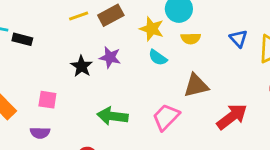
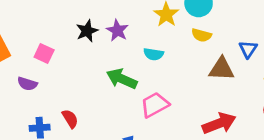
cyan semicircle: (158, 58) -> (154, 54), moved, turned -42
brown triangle: (196, 86) -> (221, 69), moved
green arrow: (112, 116) -> (122, 79), moved

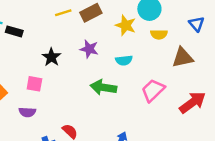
black star: (87, 31) -> (51, 57), moved
blue triangle: (248, 49) -> (196, 24), moved
pink trapezoid: (155, 105) -> (153, 90), moved

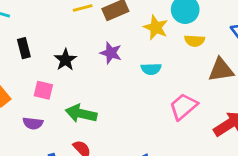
black rectangle: (14, 31) -> (24, 48), moved, turned 56
green arrow: (103, 87) -> (81, 113), moved

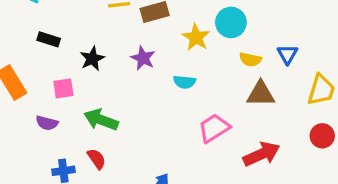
yellow semicircle: (195, 41) -> (250, 59), moved
black rectangle: (24, 48) -> (49, 39), turned -66
pink square: (43, 90) -> (63, 88), turned -30

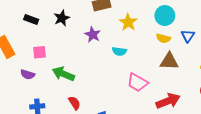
cyan circle: (231, 22) -> (165, 16), moved
black star: (92, 59) -> (62, 18), moved
pink trapezoid: (214, 128) -> (137, 82), turned -120
red semicircle: (96, 159) -> (74, 103), moved

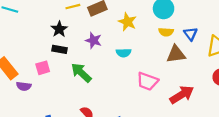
black rectangle: (31, 20) -> (59, 49), moved
blue triangle: (188, 36) -> (191, 34), moved
purple semicircle: (28, 74) -> (24, 86), moved
green arrow: (63, 74) -> (81, 73), moved, turned 30

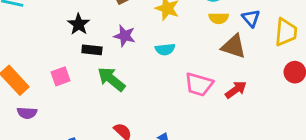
black rectangle: (59, 49) -> (92, 50), moved
brown triangle: (176, 54) -> (234, 46), turned 30
purple semicircle: (24, 86) -> (27, 113), moved
red arrow: (182, 95) -> (236, 90), moved, size x0.7

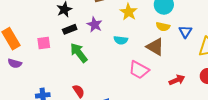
brown triangle: (234, 46) -> (155, 47), moved
black rectangle: (92, 50) -> (70, 29), turned -40
red arrow: (236, 90) -> (177, 80), moved

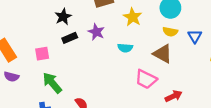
green arrow: (79, 53) -> (52, 83), moved
red arrow: (177, 80) -> (174, 96), moved

